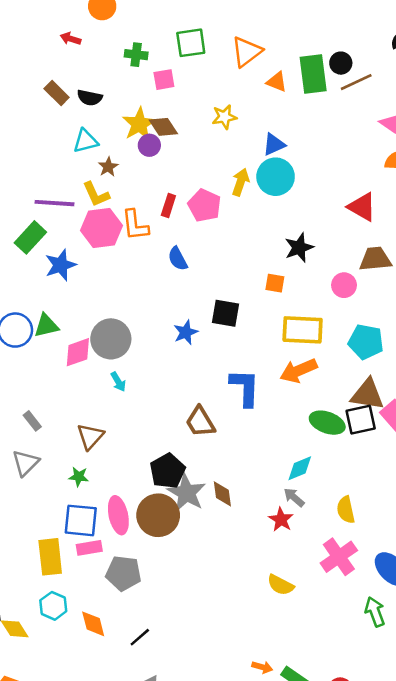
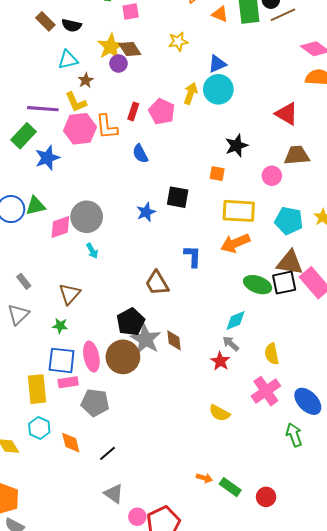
blue L-shape: (245, 388) -> (193, 256), size x0.7

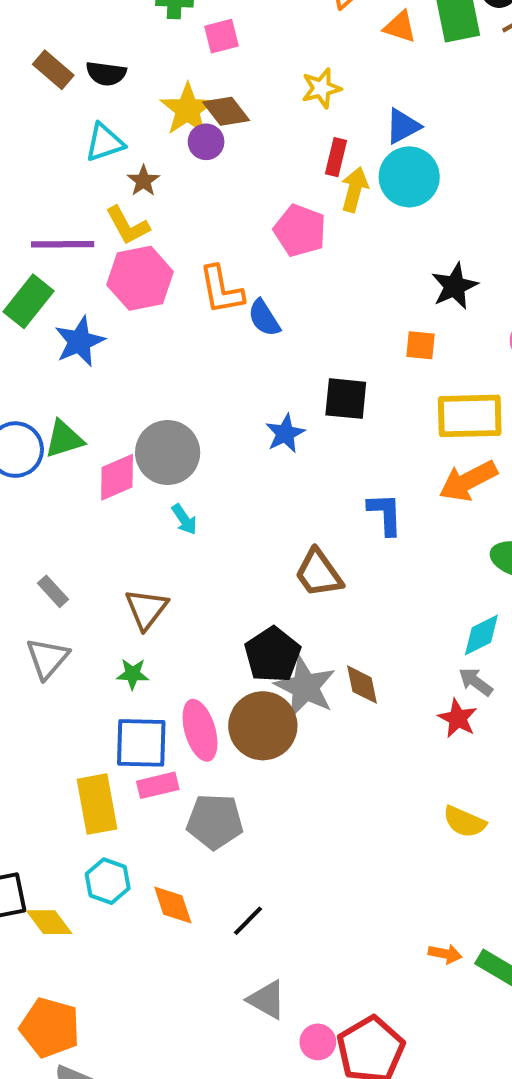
red rectangle: (133, 111) -> (336, 157), moved
orange L-shape: (107, 127) -> (221, 290), moved

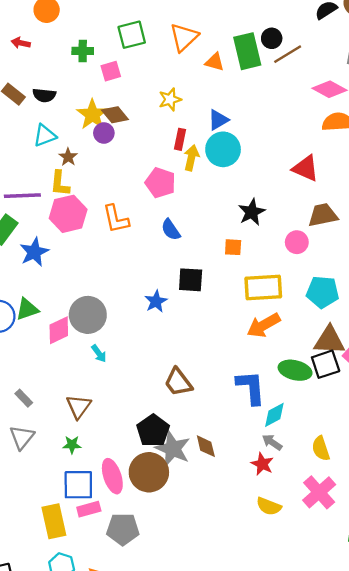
yellow L-shape: (127, 226) -> (60, 183), turned 36
blue semicircle: (264, 318) -> (171, 230), moved
blue L-shape: (385, 514) -> (251, 387), moved, size x1.4
yellow semicircle: (464, 822) -> (269, 506), moved

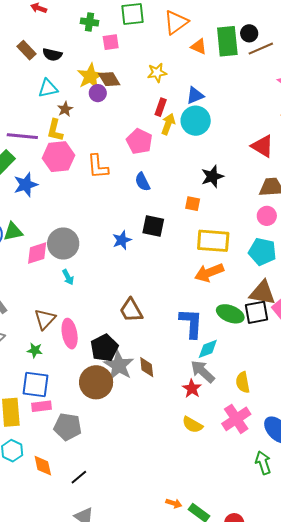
pink circle: (297, 242) -> (267, 216), moved
gray arrow: (272, 442) -> (203, 371), size x1.5
pink ellipse: (112, 476) -> (70, 334), moved

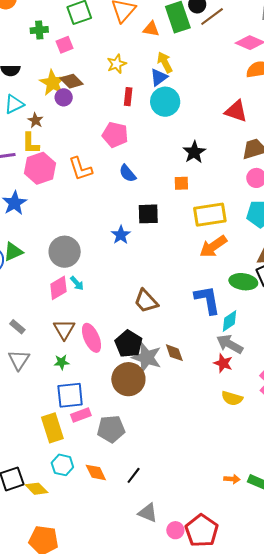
yellow arrow: (168, 124) -> (165, 62), moved, turned -35
pink diamond: (37, 253) -> (58, 288), moved

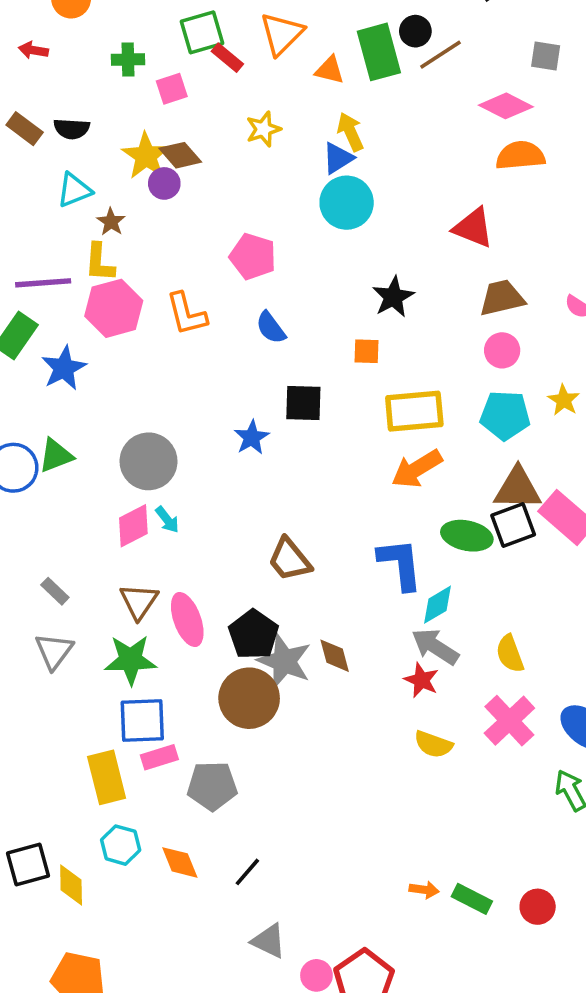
red rectangle: (128, 97) -> (227, 58), moved, turned -60
green star: (62, 362) -> (131, 660), size x1.8
yellow diamond: (36, 489) -> (71, 885), turned 40

